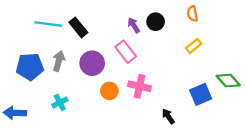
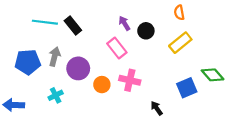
black circle: (156, 22) -> (146, 31), moved
yellow rectangle: (194, 46) -> (180, 43), size x1.5
purple circle: (92, 63) -> (78, 68), moved

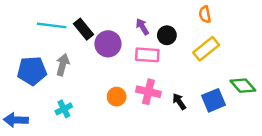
pink rectangle: (117, 48) -> (147, 55), moved, turned -48
purple circle: (78, 68) -> (108, 44), moved
black arrow: (157, 108) -> (179, 102), moved

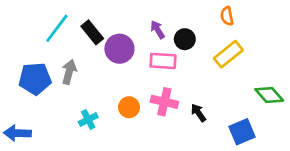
cyan line: (52, 25) -> (57, 28), turned -60
blue square: (214, 100) -> (242, 132), moved
cyan cross: (64, 109) -> (88, 119), moved

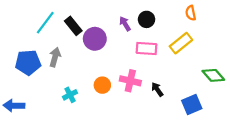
orange semicircle: (227, 16) -> (191, 13), moved
black circle: (185, 39) -> (147, 19), moved
pink rectangle: (163, 61) -> (147, 48), moved

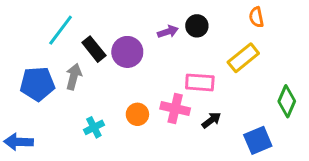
purple arrow: (125, 24) -> (168, 32), turned 104
black rectangle: (73, 26) -> (94, 49), moved
pink rectangle: (147, 48) -> (200, 82), moved
green diamond: (213, 75) -> (287, 101), turned 65
black arrow: (157, 89) -> (211, 120), turned 88

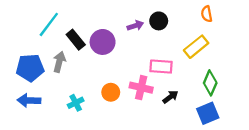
green diamond: (287, 101) -> (210, 83), moved
blue arrow: (19, 142) -> (29, 100), moved

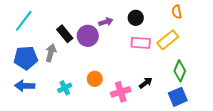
cyan line: (49, 24) -> (24, 21), moved
purple arrow: (135, 26) -> (106, 22), moved
pink rectangle: (161, 67) -> (141, 43), moved
pink cross: (141, 88) -> (121, 92), moved, turned -30

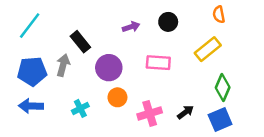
purple circle: (88, 36) -> (109, 68), moved
pink rectangle: (141, 43) -> (158, 63), moved
black arrow: (146, 83) -> (185, 112), moved

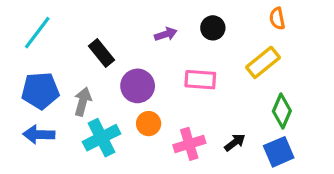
gray arrow: (63, 65) -> (83, 102), moved
cyan cross: (80, 108) -> (102, 138), size x1.6

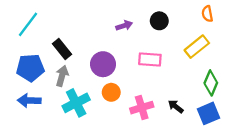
black rectangle: (102, 53) -> (62, 49), moved
black arrow: (235, 142) -> (176, 106), turned -105

